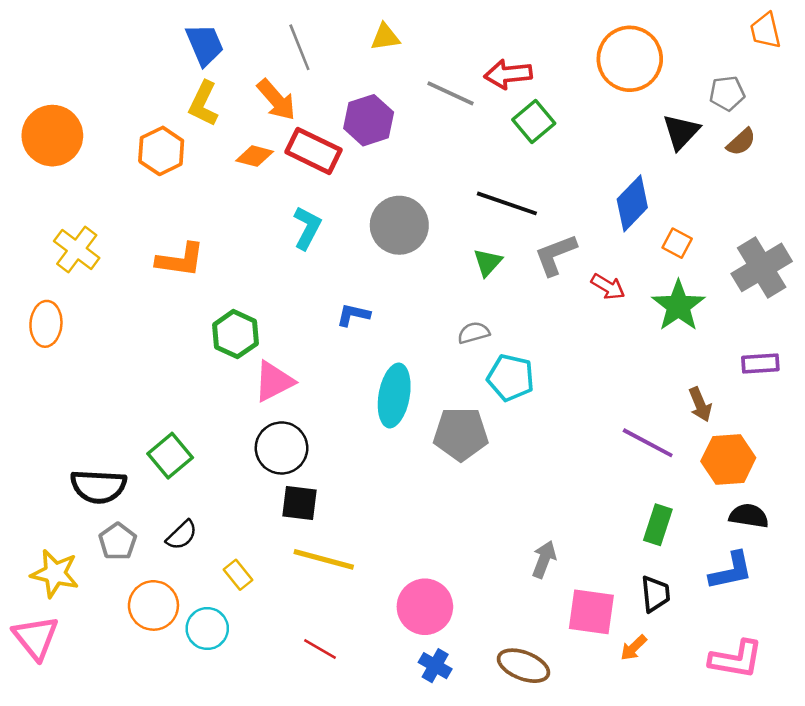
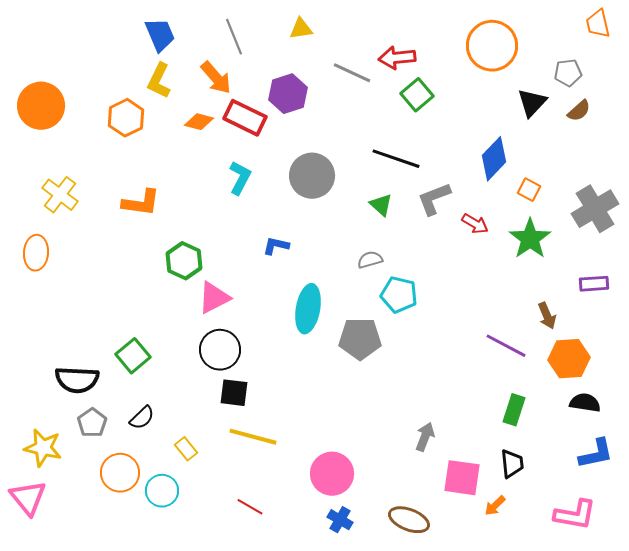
green triangle: (488, 262) -> (381, 205), turned -30
blue L-shape: (731, 571) -> (596, 454), moved

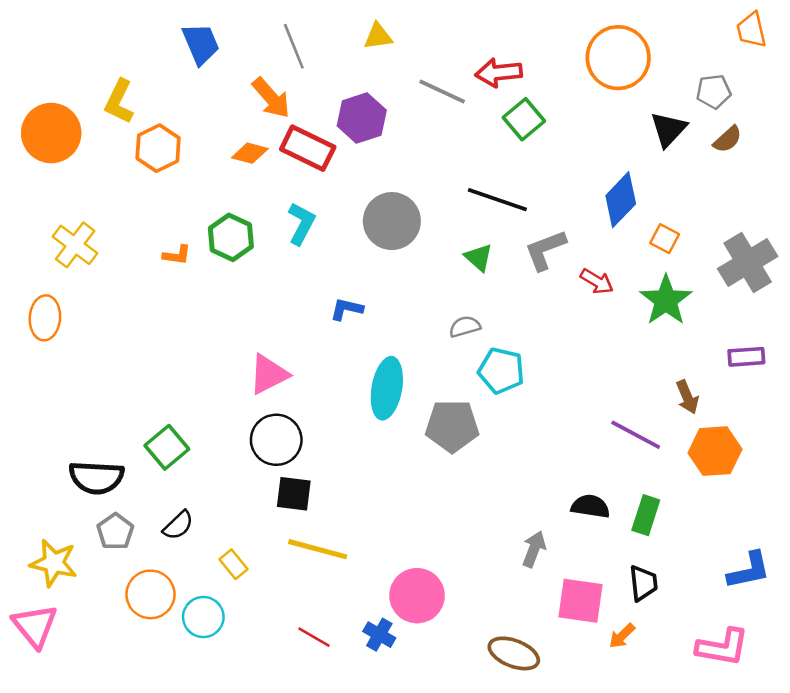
yellow L-shape: (159, 81) -> (119, 102), moved
orange L-shape: (141, 203) -> (177, 255), size x0.6
green hexagon: (184, 261) -> (231, 237), moved
black semicircle: (585, 403) -> (590, 506), moved
blue cross: (340, 520) -> (379, 635), moved

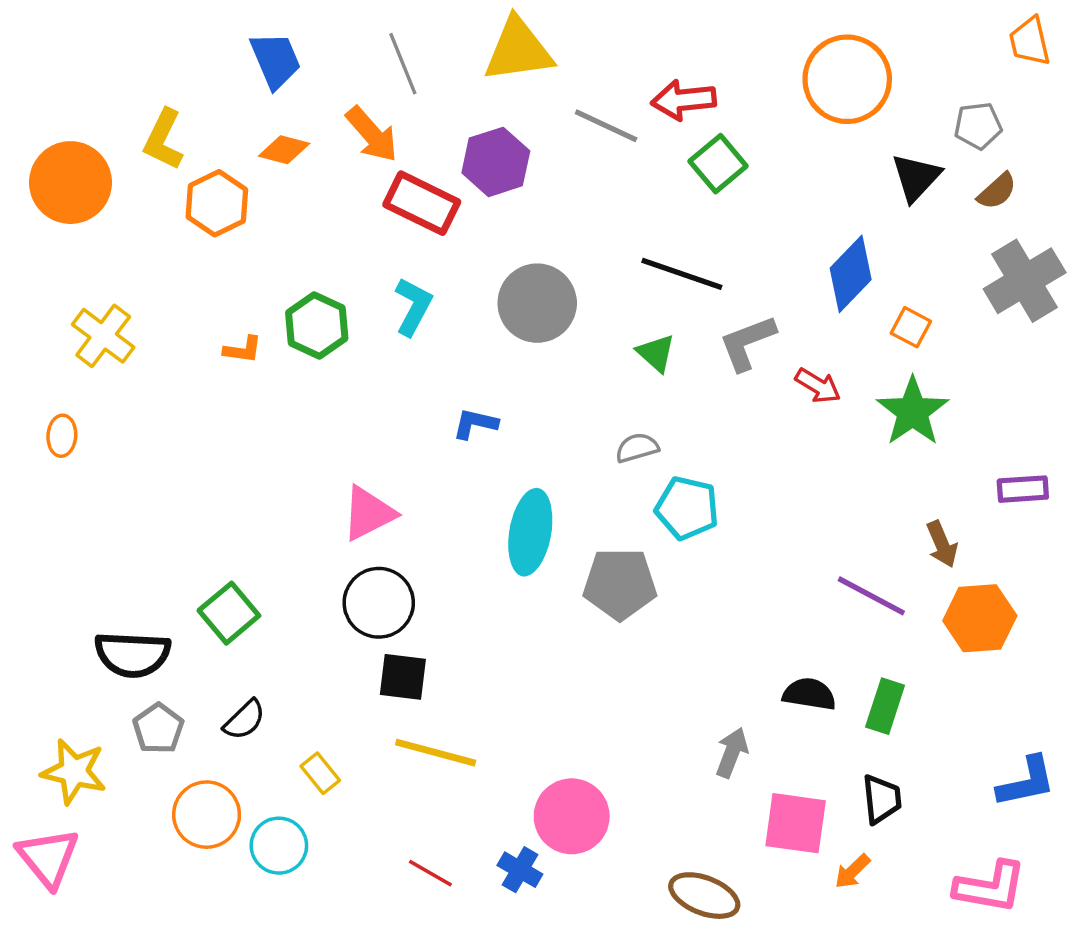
yellow triangle: (378, 36) -> (518, 50), size x1.8
orange diamond: (250, 153) -> (284, 150), moved
gray cross: (748, 263) -> (1025, 281), moved
orange ellipse: (45, 318) -> (62, 436), size x0.7

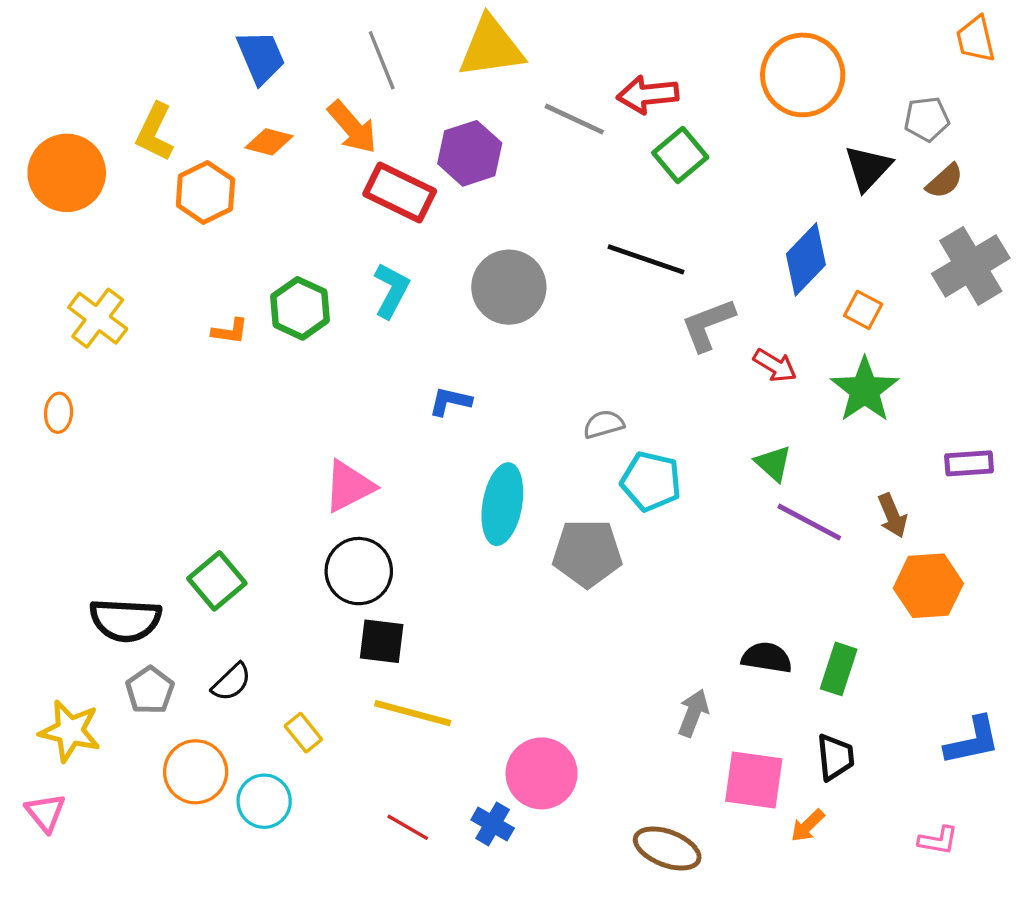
green triangle: (656, 353) -> (773, 463), moved
purple line: (871, 596) -> (809, 522), moved
pink triangle: (48, 858) -> (45, 813), size x0.7
pink L-shape: (990, 887) -> (938, 840), size x0.6

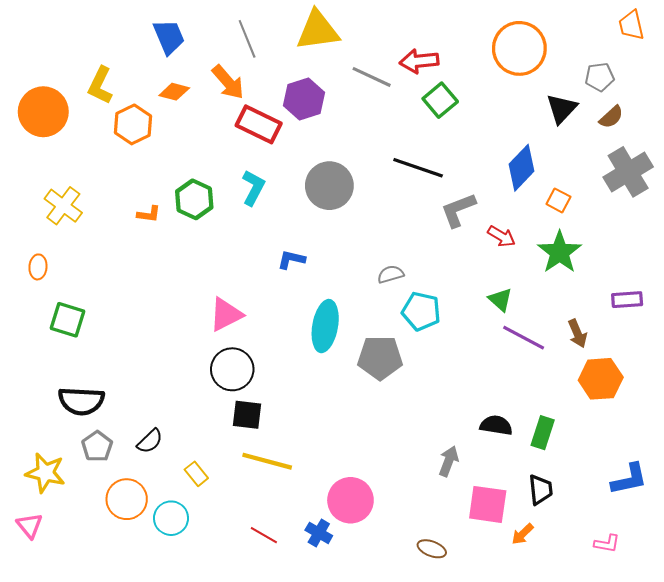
green square: (217, 581) -> (68, 320), moved, turned -33
brown ellipse: (667, 848) -> (432, 549), size x0.7

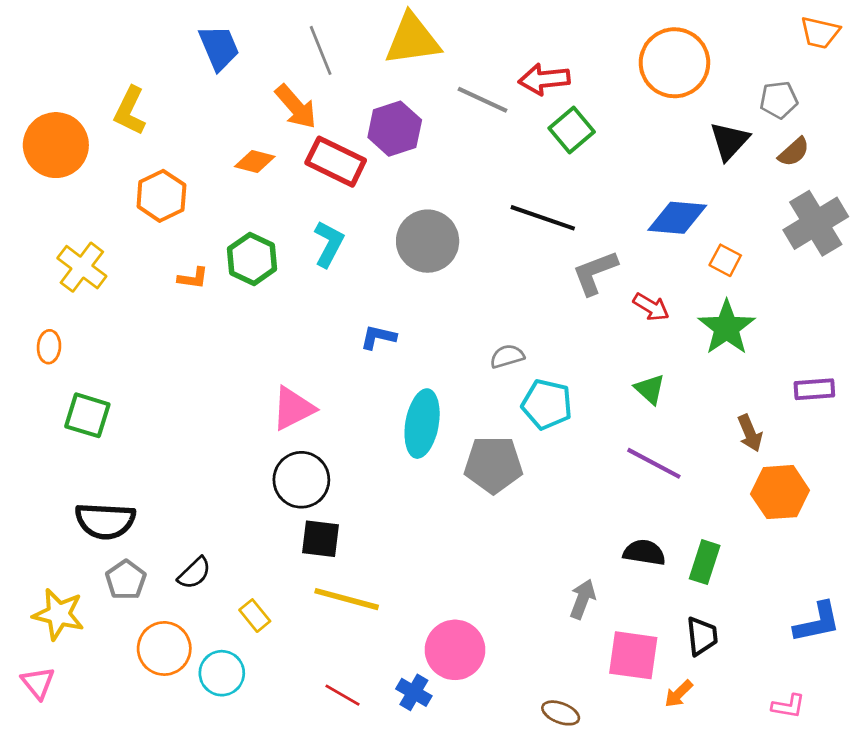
orange trapezoid: (631, 25) -> (820, 33), turned -64
orange diamond: (174, 92) -> (255, 162), moved
orange hexagon: (133, 124) -> (161, 196), moved
blue diamond: (521, 168) -> (677, 218), turned 51
purple line: (524, 338) -> (654, 463), moved

